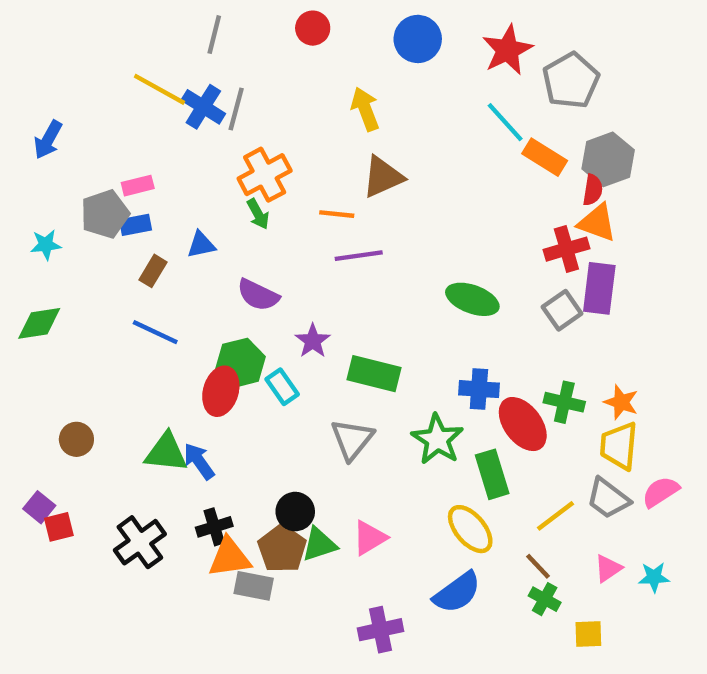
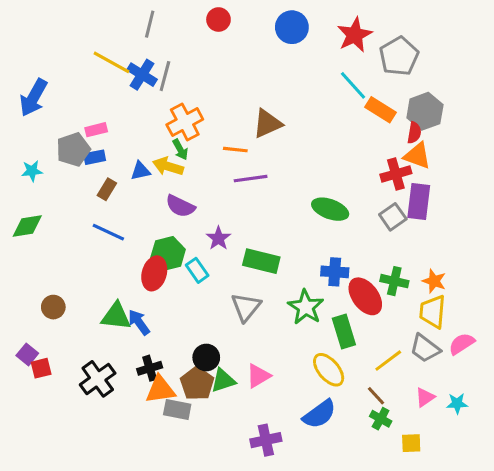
yellow arrow: (365, 109) -> (168, 166), moved, turned -52
blue arrow: (48, 140) -> (33, 98), size x1.4

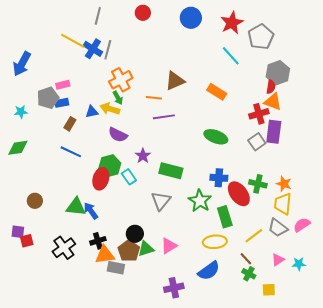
orange rectangle: (381, 110) -> (217, 92), moved
purple square: (27, 354) -> (18, 232), turned -32
yellow ellipse: (329, 370) -> (215, 242), turned -55

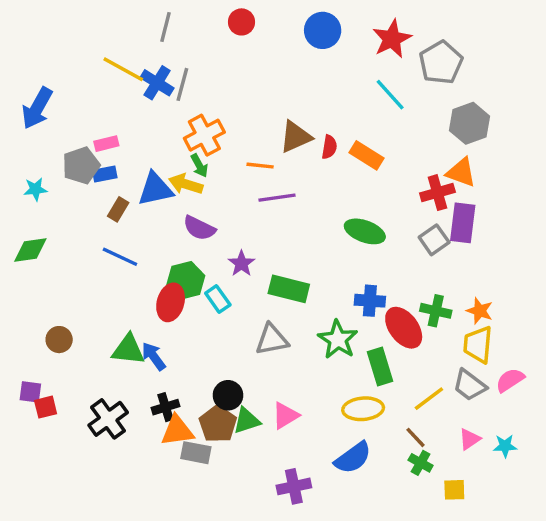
red semicircle: (271, 87) -> (329, 147), moved
blue triangle: (92, 112) -> (155, 189), size x1.6
gray triangle: (161, 201) -> (272, 340), turned 40

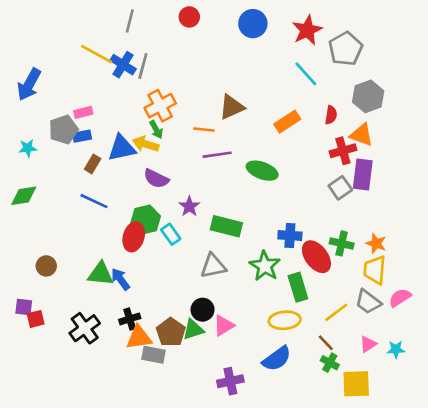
red semicircle: (329, 147) -> (331, 115), moved
orange rectangle: (366, 155) -> (287, 122), turned -65
green ellipse: (365, 231) -> (262, 171), moved
black circle: (228, 395) -> (203, 310), moved
yellow square: (454, 490) -> (356, 384), size x1.6

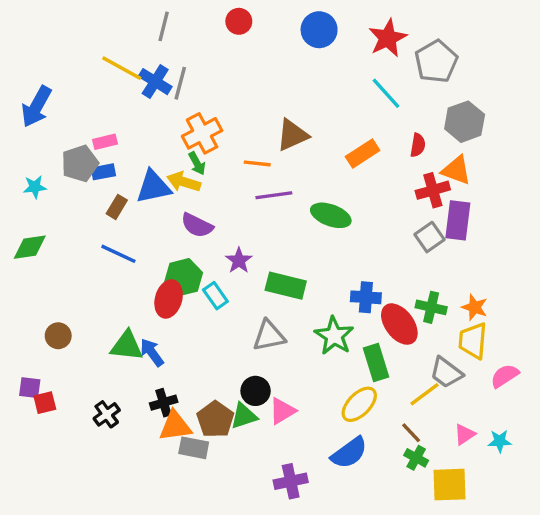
gray trapezoid: (368, 302) -> (446, 373), moved
yellow ellipse: (285, 320) -> (359, 404), turned -40
black cross: (85, 328) -> (107, 414), size x0.7

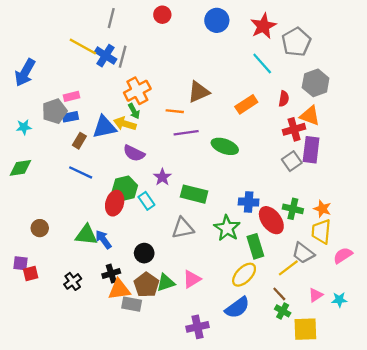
black circle: (256, 391) -> (144, 253), moved

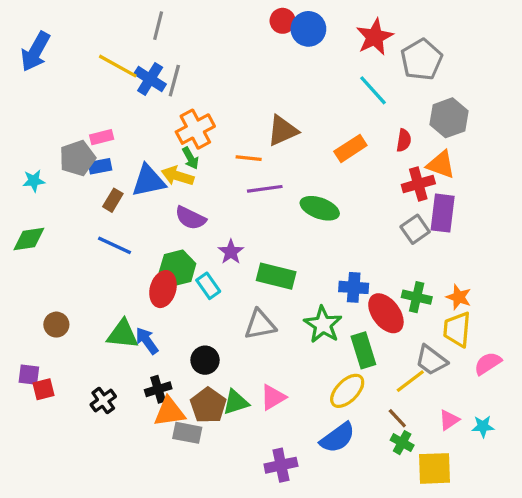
red circle: (162, 15) -> (283, 21), moved
blue arrow: (25, 73) -> (35, 52), moved

